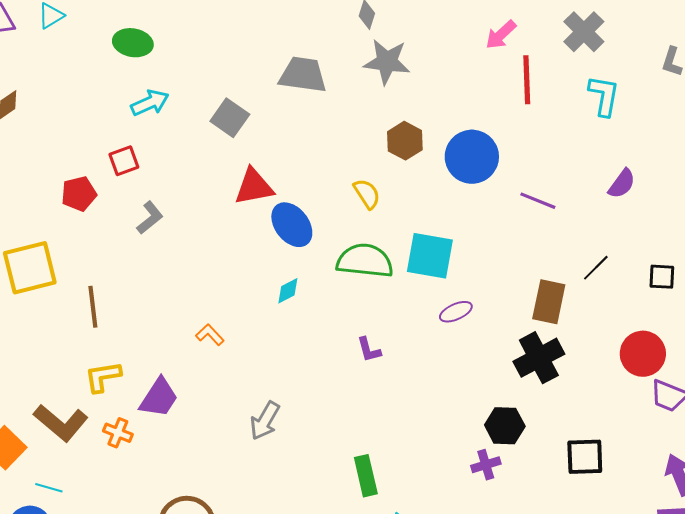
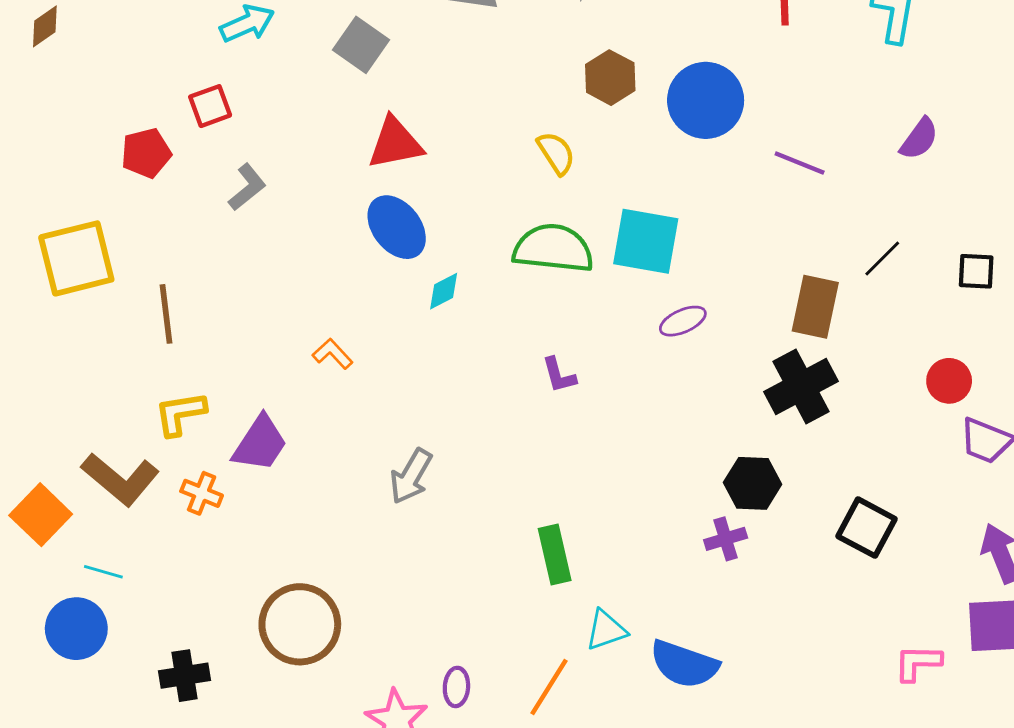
blue ellipse: (292, 225) -> (397, 227), moved
red circle: (643, 354) -> (949, 381), size x0.7
black square: (585, 457) -> (866, 528), turned 30

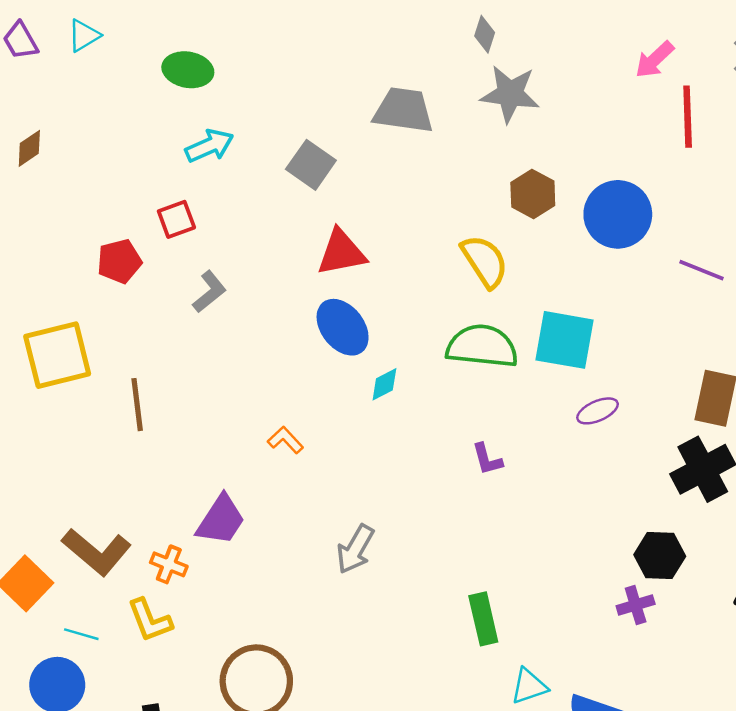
yellow semicircle: (556, 153) -> (485, 261), size x1.4
yellow L-shape: (180, 414) -> (150, 620), moved, turned -102

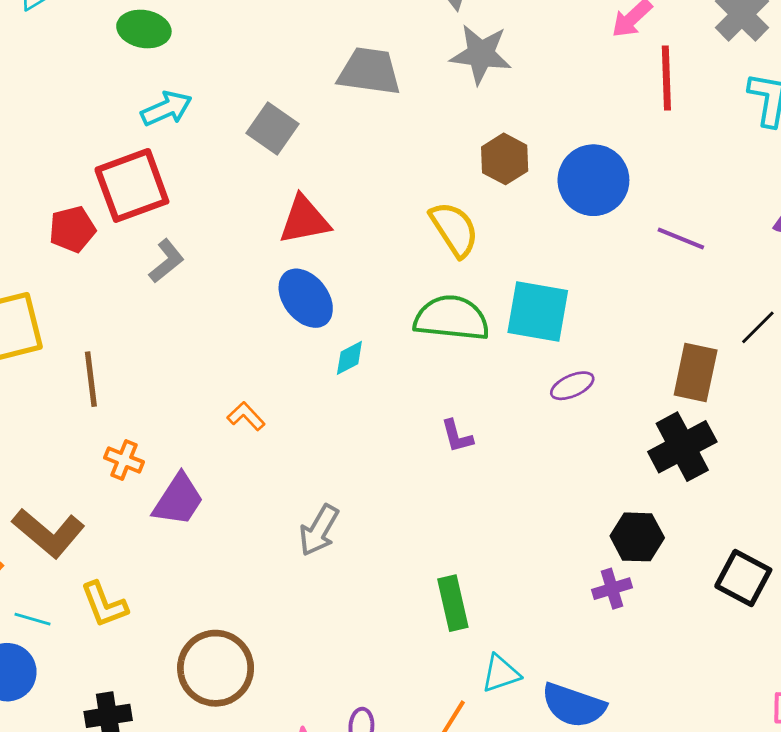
red square: (176, 219) -> (132, 185), size x1.8
orange cross: (169, 564) -> (124, 460), moved

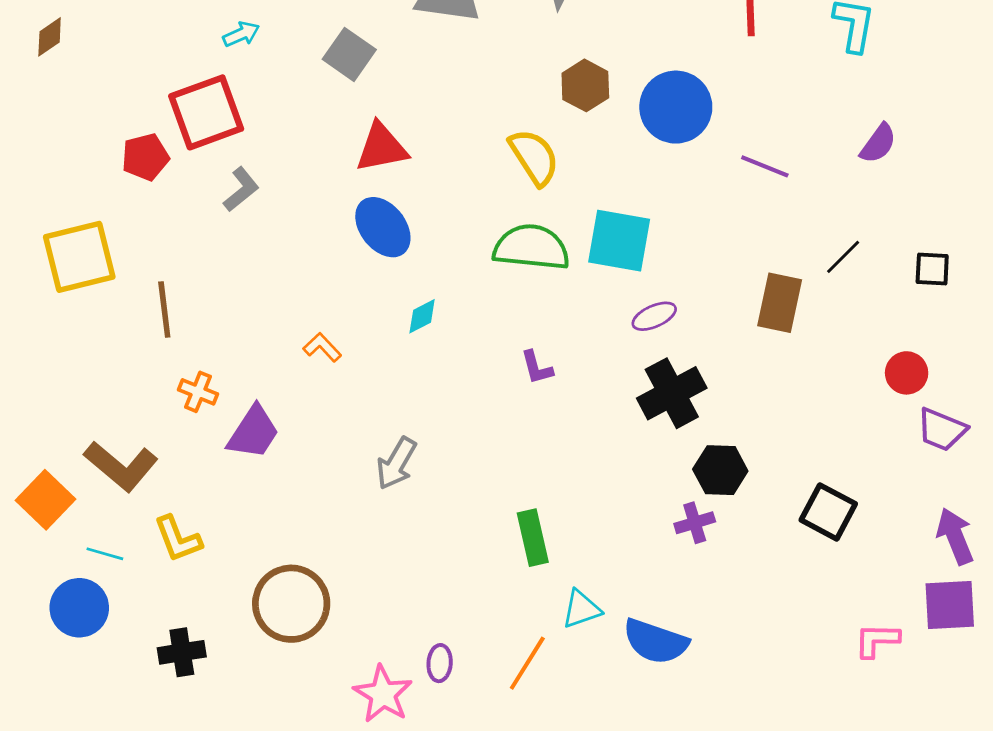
cyan arrow: (166, 109) -> (241, 34), size x0.7
cyan diamond: (349, 358) -> (422, 316), moved
black cross: (682, 447) -> (672, 393), moved

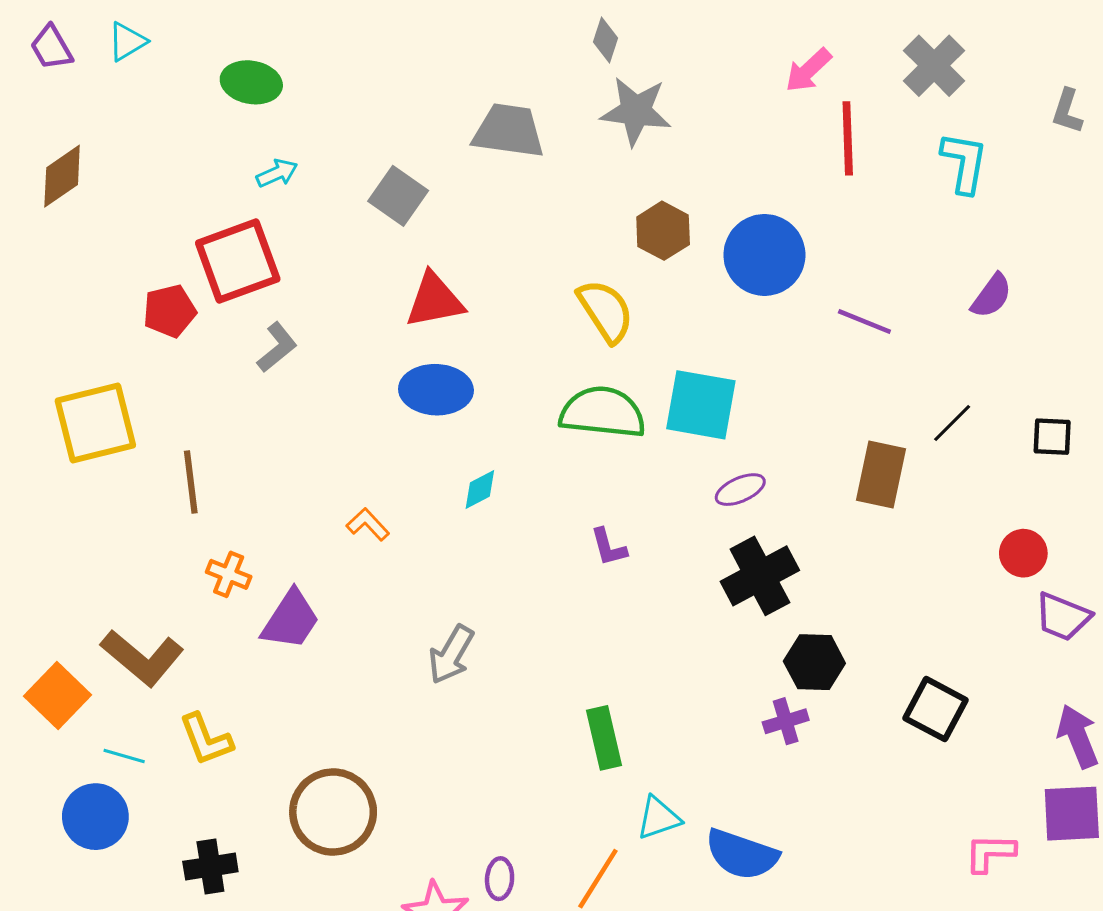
brown diamond: (50, 37) -> (62, 176), size x1.4
blue ellipse: (383, 227) -> (436, 390), turned -50

